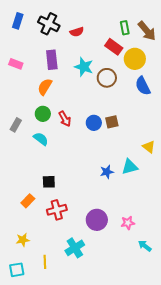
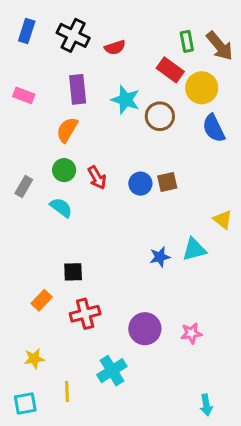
cyan arrow: (145, 246) -> (206, 405), moved, turned -136

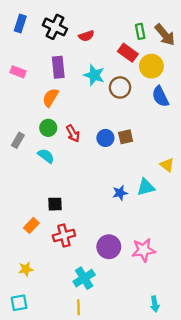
pink star: (191, 333) -> (144, 250), size x1.5
yellow line: (67, 392) -> (78, 307), moved

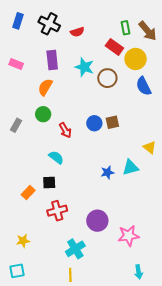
red arrow: (73, 133) -> (65, 130), moved
cyan semicircle: (46, 156) -> (56, 157), moved
orange rectangle: (31, 225) -> (28, 193), moved
pink star: (144, 250) -> (128, 236), moved

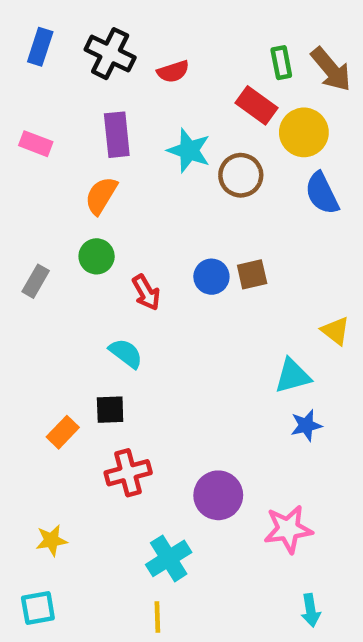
blue star: (107, 172) -> (306, 425), moved

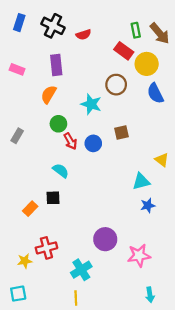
cyan star: (189, 150) -> (91, 104), moved
green circle: (97, 256) -> (58, 124), moved
blue circle: (211, 277) -> (93, 143), moved
red cross: (128, 473) -> (46, 248), moved

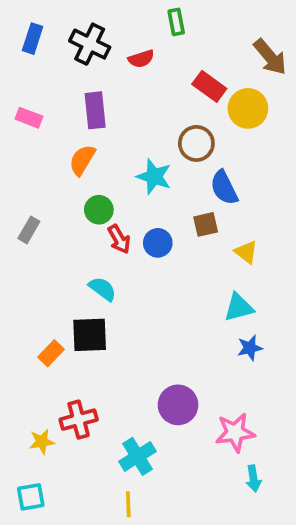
green rectangle: (136, 30) -> (176, 22), moved
blue semicircle: (155, 93) -> (224, 188), moved
yellow triangle: (162, 160) -> (246, 252), moved
black square: (53, 198) -> (90, 335), size x1.5
cyan arrow: (150, 295) -> (253, 479), moved

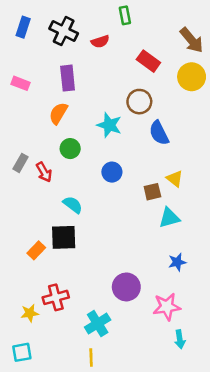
yellow circle: (248, 108) -> (192, 77), moved
brown square: (206, 224) -> (152, 192), moved
red arrow: (119, 239) -> (44, 172), moved
blue star: (250, 348) -> (177, 262), moved

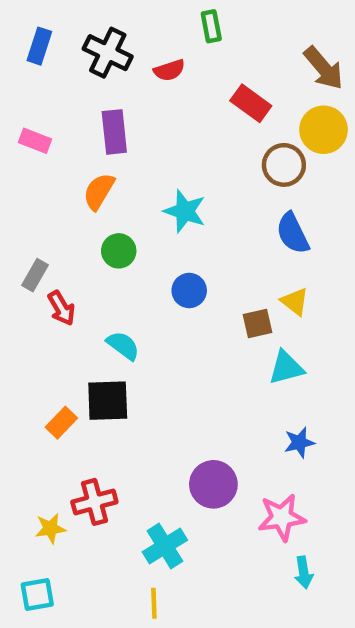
brown circle: (139, 102) -> (284, 165), moved
blue semicircle: (159, 133) -> (293, 233), moved
red arrow: (44, 172) -> (61, 308), moved

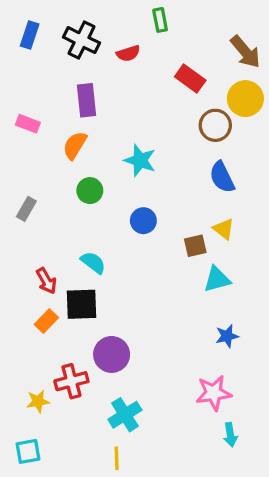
pink rectangle: (35, 141) -> (28, 124), moved
red arrow: (61, 308) -> (46, 281), moved
purple circle: (213, 484) -> (112, 354), moved

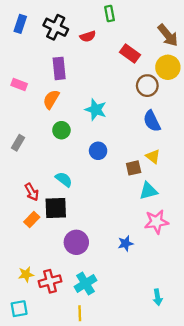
blue star: (227, 336) -> (126, 243), moved
red cross: (71, 381) -> (50, 281), moved
pink star: (214, 393) -> (156, 222), moved

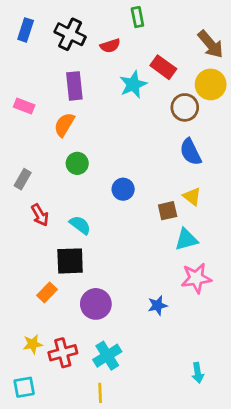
cyan star: (96, 110) -> (133, 84), moved, turned 30
red arrow: (32, 192) -> (40, 215), moved
orange rectangle: (32, 219) -> (47, 292), moved

